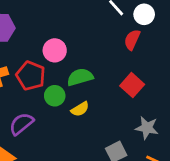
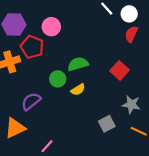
red semicircle: (132, 40) -> (131, 34), moved
pink circle: (55, 50) -> (51, 27), moved
red pentagon: (31, 76) -> (32, 47), moved

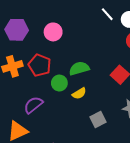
red pentagon: (32, 47) -> (40, 65), moved
gray square: (107, 124) -> (98, 120), moved

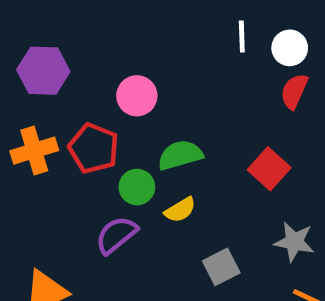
white line: (107, 14) -> (242, 36), turned 40
pink circle: (53, 32) -> (137, 96), moved
purple semicircle: (33, 105) -> (116, 235), moved

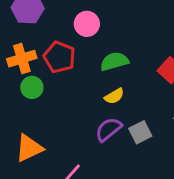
green circle: (137, 187) -> (32, 87), moved
purple semicircle: (116, 235) -> (109, 129), moved

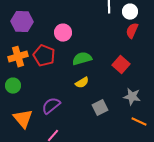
green circle: (32, 87) -> (13, 86), moved
purple semicircle: (109, 129) -> (51, 106), moved
orange triangle: (29, 148) -> (23, 119), turned -45

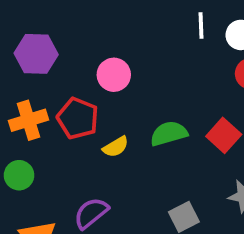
green semicircle: (82, 59) -> (169, 134), moved
yellow semicircle: (82, 83) -> (116, 147), moved

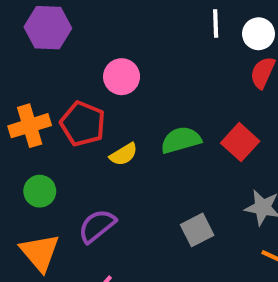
purple hexagon: (36, 54) -> (48, 28), moved
green circle: (19, 175) -> (40, 191), moved

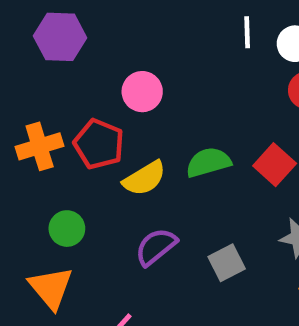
yellow semicircle: (124, 154) -> (144, 178), size x1.4
green circle: (40, 191) -> (67, 229), moved
purple semicircle: (97, 226) -> (156, 247), moved

